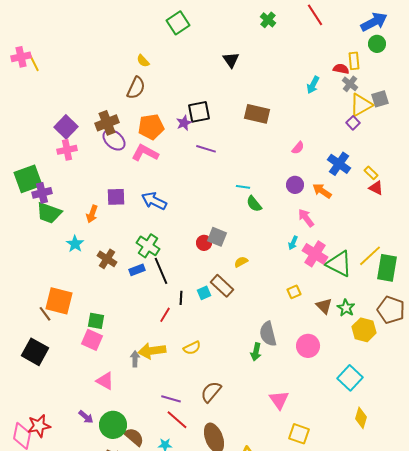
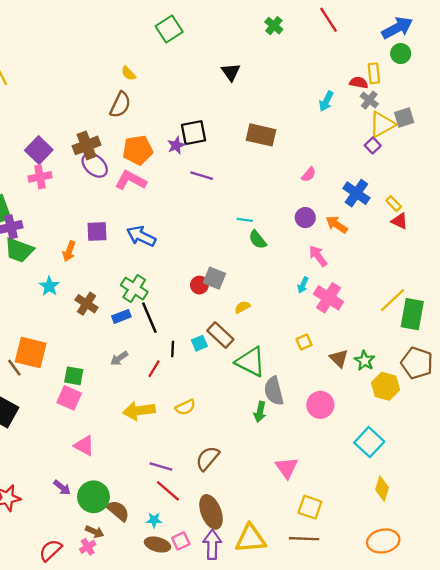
green triangle: (339, 264) -> (251, 362), moved
gray arrow: (135, 359) -> (119, 358), moved, turned -126

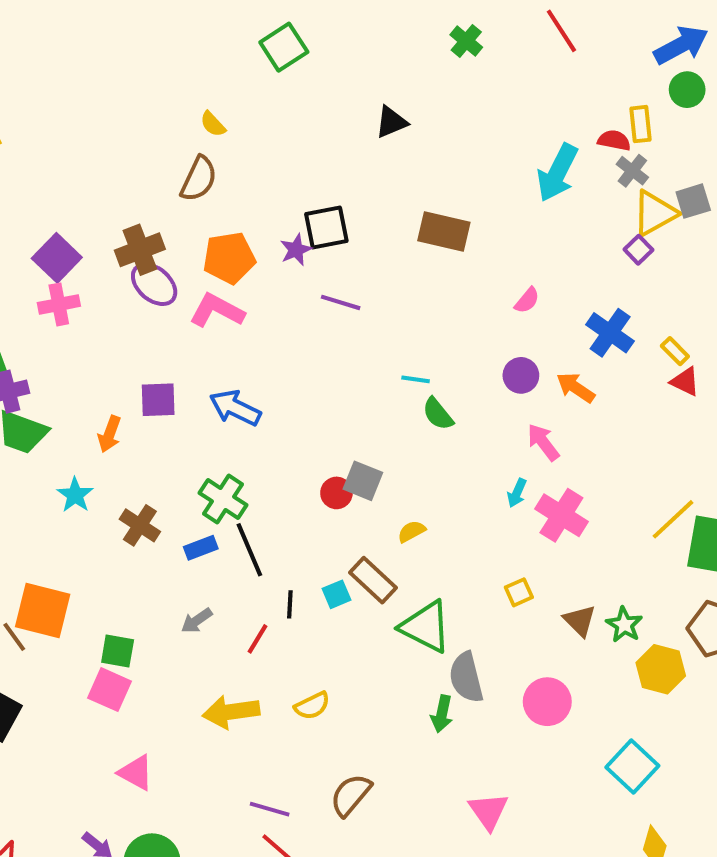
black triangle: (231, 72) -> (391, 122), turned 42
cyan arrow: (326, 101) -> (557, 173), size x1.6

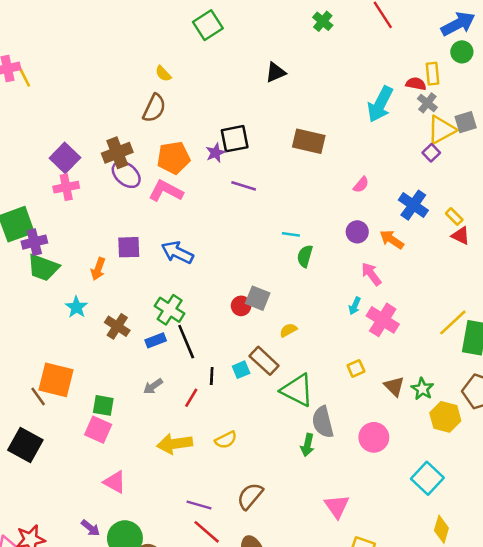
green semicircle: (438, 414) -> (305, 256), turned 55

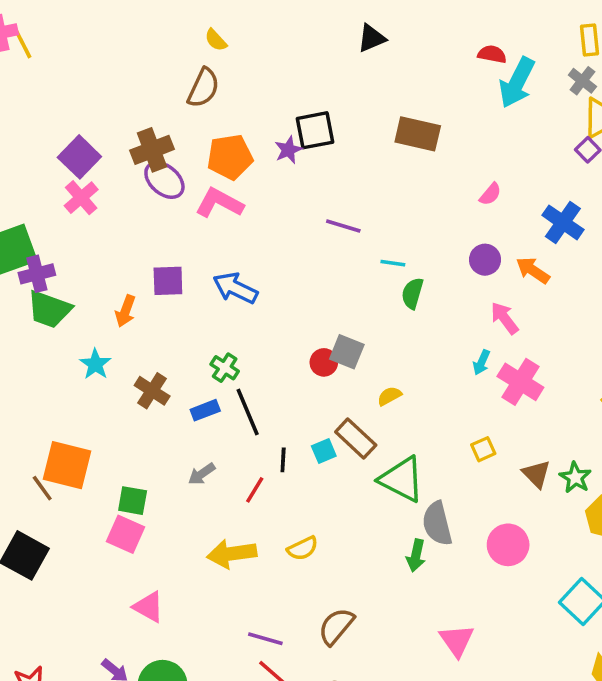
red semicircle: (416, 84) -> (492, 54), moved
purple line: (244, 186) -> (343, 226), moved
pink cross: (66, 187) -> (81, 198), turned -30
green cross: (170, 310) -> (225, 368), size x0.7

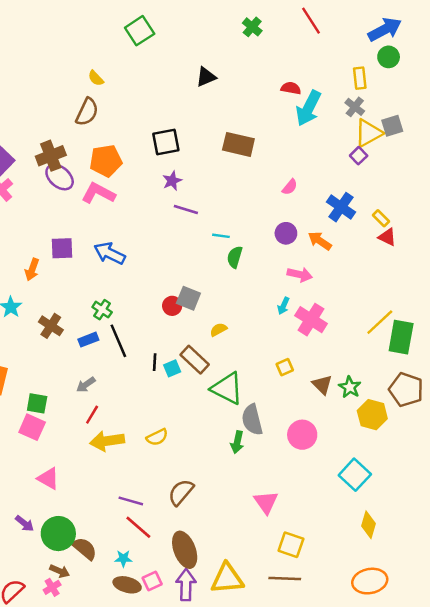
purple star: (288, 150) -> (172, 181), moved
pink arrow: (504, 318) -> (300, 275), turned 140
black line: (283, 460) -> (155, 362), moved
red line: (255, 490) -> (92, 415), moved

